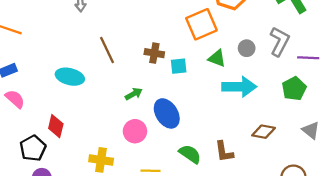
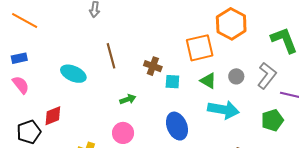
blue ellipse: (167, 113) -> (177, 126), moved
red diamond: (56, 126) -> (53, 116), turned 45

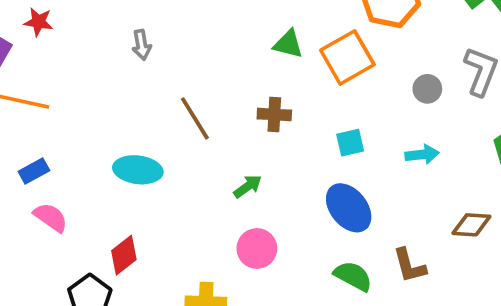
green triangle: (208, 81) -> (288, 44), moved
cyan square: (172, 82) -> (350, 143), moved
cyan arrow: (223, 110) -> (422, 154), size x0.6

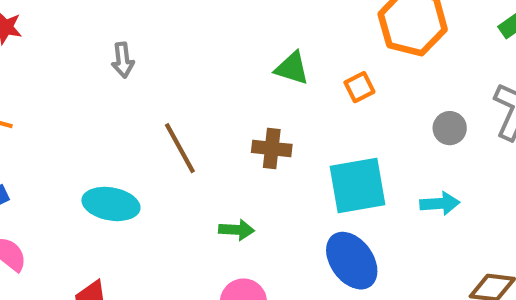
orange square: (347, 57) -> (359, 87), size x0.5
cyan square: (350, 143) -> (357, 185), size x1.8
green arrow: (248, 186) -> (237, 230), turned 36

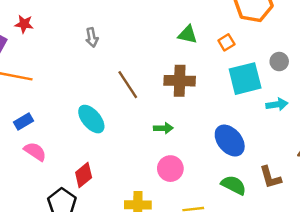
brown cross: (272, 148) -> (180, 81), size x1.4
cyan square: (357, 185) -> (245, 79), moved
cyan ellipse: (111, 204) -> (91, 119), turned 44

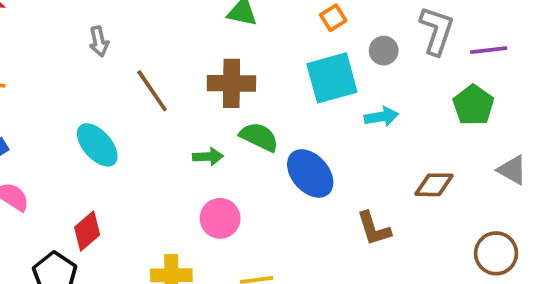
gray arrow: (92, 37) -> (99, 41), moved
orange square: (226, 42) -> (333, 18), moved
green semicircle: (234, 185) -> (259, 137), moved

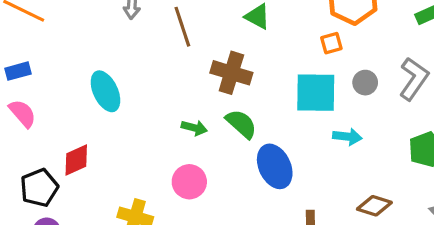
brown line: (152, 91) -> (182, 27), moved

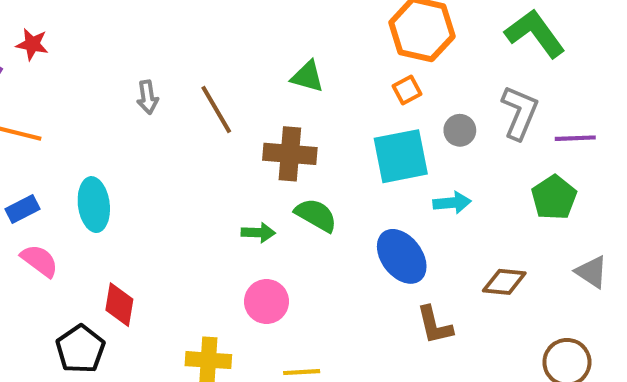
cyan ellipse: (105, 91) -> (94, 205), moved, turned 30
red diamond: (76, 160) -> (119, 305), turned -44
blue ellipse: (275, 166) -> (402, 256), moved

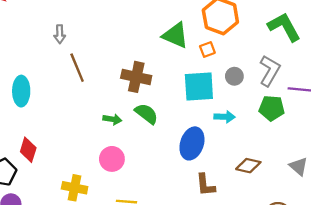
green triangle: (307, 77) -> (175, 35), moved, size x1.4
brown line: (216, 109) -> (77, 68), moved
green pentagon: (554, 197) -> (272, 108), moved, turned 30
blue ellipse: (402, 256) -> (192, 143), turned 48

